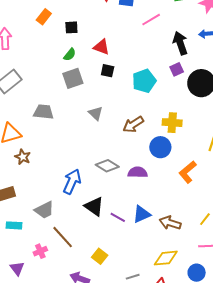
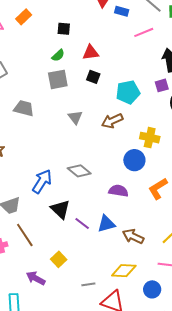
orange rectangle: (44, 17) -> (24, 17), moved
red triangle: (101, 47) -> (91, 52), turned -36
brown arrow: (133, 125) -> (112, 121), moved
purple semicircle: (138, 172) -> (118, 191), moved

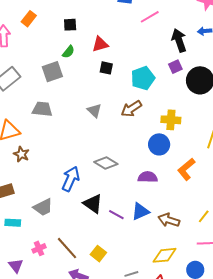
gray square: (58, 79) -> (52, 72), moved
brown line: (25, 235) -> (67, 248), moved

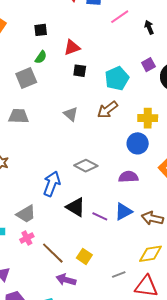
black arrow: (179, 40) -> (149, 27), moved, size x0.6
pink cross: (39, 248) -> (27, 238), moved

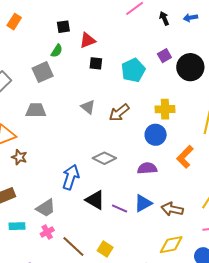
black square: (41, 30) -> (63, 27), moved
brown arrow: (107, 110) -> (119, 113), moved

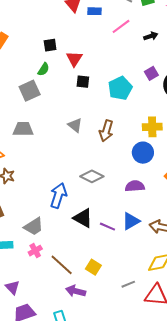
black arrow: (164, 18) -> (151, 36), turned 96
red triangle: (88, 40) -> (74, 59), turned -36
brown arrow: (119, 113) -> (106, 131), turned -35

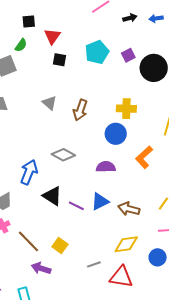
cyan pentagon: (120, 88) -> (97, 52), moved

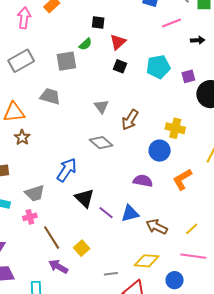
gray diamond: (63, 155) -> (101, 143), moved

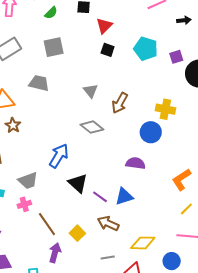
green semicircle: (85, 44) -> (51, 13), moved
cyan pentagon: (158, 67) -> (146, 49), turned 30
orange L-shape: (182, 179) -> (181, 180), moved
brown arrow: (157, 227) -> (108, 223), moved
purple arrow: (58, 267) -> (55, 253), turned 78

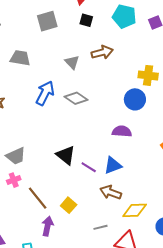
gray square: (54, 47) -> (47, 21), moved
brown arrow: (120, 103) -> (102, 52), moved, turned -130
blue arrow: (59, 156) -> (45, 93), moved
brown arrow: (108, 223) -> (111, 192), moved

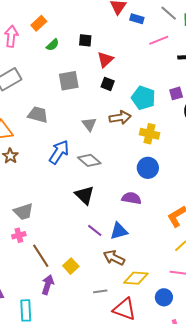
cyan pentagon: (124, 16) -> (143, 98), moved
yellow cross: (148, 75) -> (150, 134), moved
black triangle: (66, 155) -> (85, 195), moved

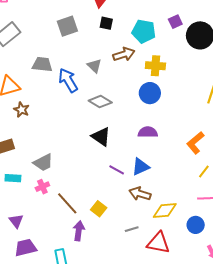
blue arrow: (59, 152) -> (68, 80), moved, turned -55
blue circle: (148, 168) -> (150, 93), moved

